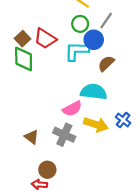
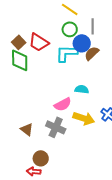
gray line: (106, 21) -> (93, 26), turned -35
brown semicircle: (106, 63) -> (92, 53), moved
cyan semicircle: (94, 92) -> (82, 89), size x0.6

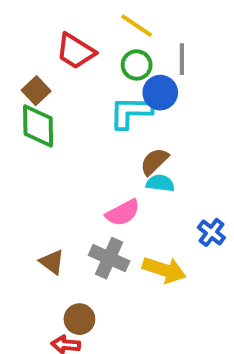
red trapezoid: (39, 42) -> (76, 51), moved
brown semicircle: (92, 53) -> (154, 162), moved
yellow arrow: (84, 118) -> (164, 270), moved

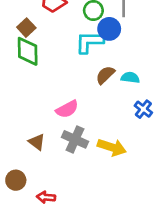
cyan semicircle: (160, 183) -> (130, 78), moved
pink semicircle: (123, 213) -> (67, 109), moved
blue cross: (211, 232) -> (143, 109), moved
brown circle: (79, 319) -> (16, 180), moved

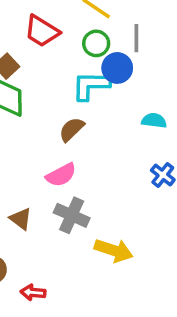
brown semicircle: (105, 75) -> (72, 129), moved
cyan semicircle: (130, 78) -> (154, 121), moved
yellow arrow: (112, 147) -> (114, 250), moved

